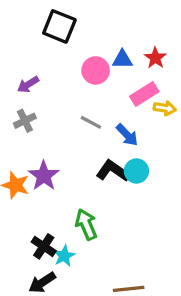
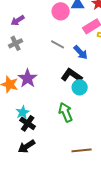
cyan circle: (136, 171) -> (80, 87), moved
green arrow: (86, 224) -> (66, 112), moved
cyan star: (64, 256) -> (23, 112), moved

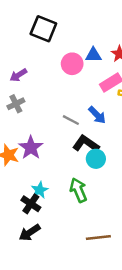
gray line: (58, 44) -> (71, 120), moved
cyan star: (23, 112) -> (40, 190), moved

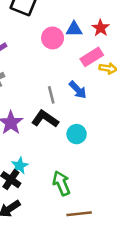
gray line: (71, 120) -> (51, 95), turned 48
black L-shape: (86, 144) -> (45, 119), moved
green arrow: (78, 190) -> (61, 183), moved

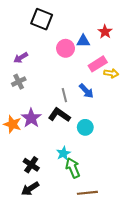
red star: (101, 28) -> (105, 32), moved
cyan star: (20, 166) -> (63, 153), moved

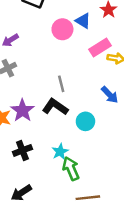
blue triangle: (83, 41) -> (83, 21), turned 32
blue arrow: (86, 91) -> (110, 95), moved
black cross: (31, 165) -> (22, 150), moved, turned 35

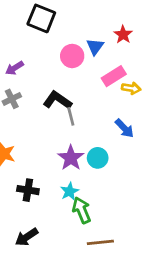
blue triangle: (83, 21) -> (95, 47), turned 35
black L-shape: (55, 107) -> (57, 100), moved
purple star: (22, 110) -> (71, 158), moved
black cross: (22, 150) -> (28, 190), turned 30

